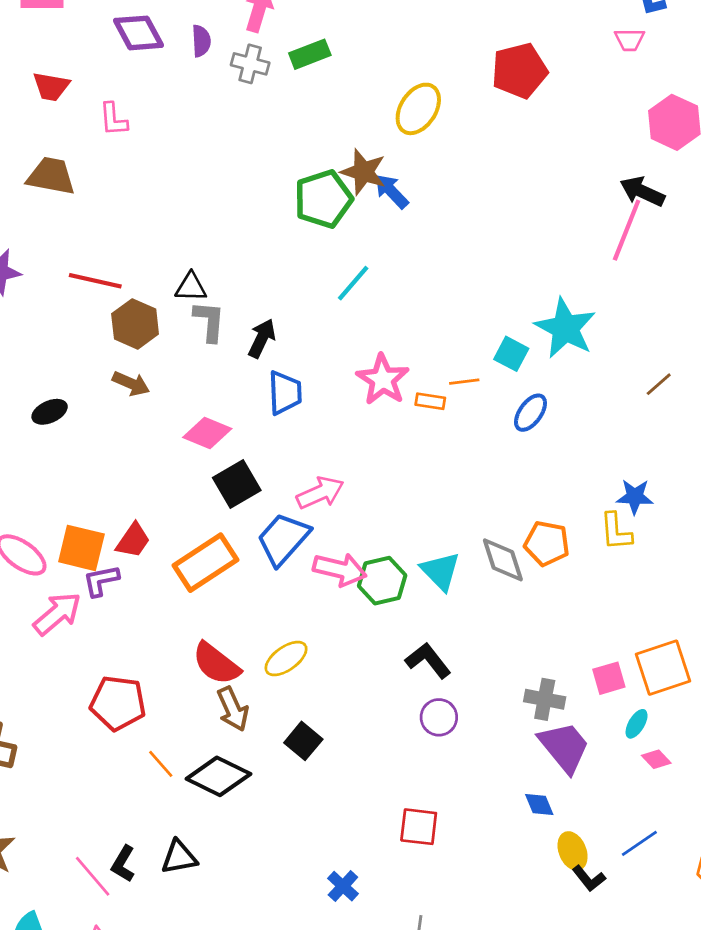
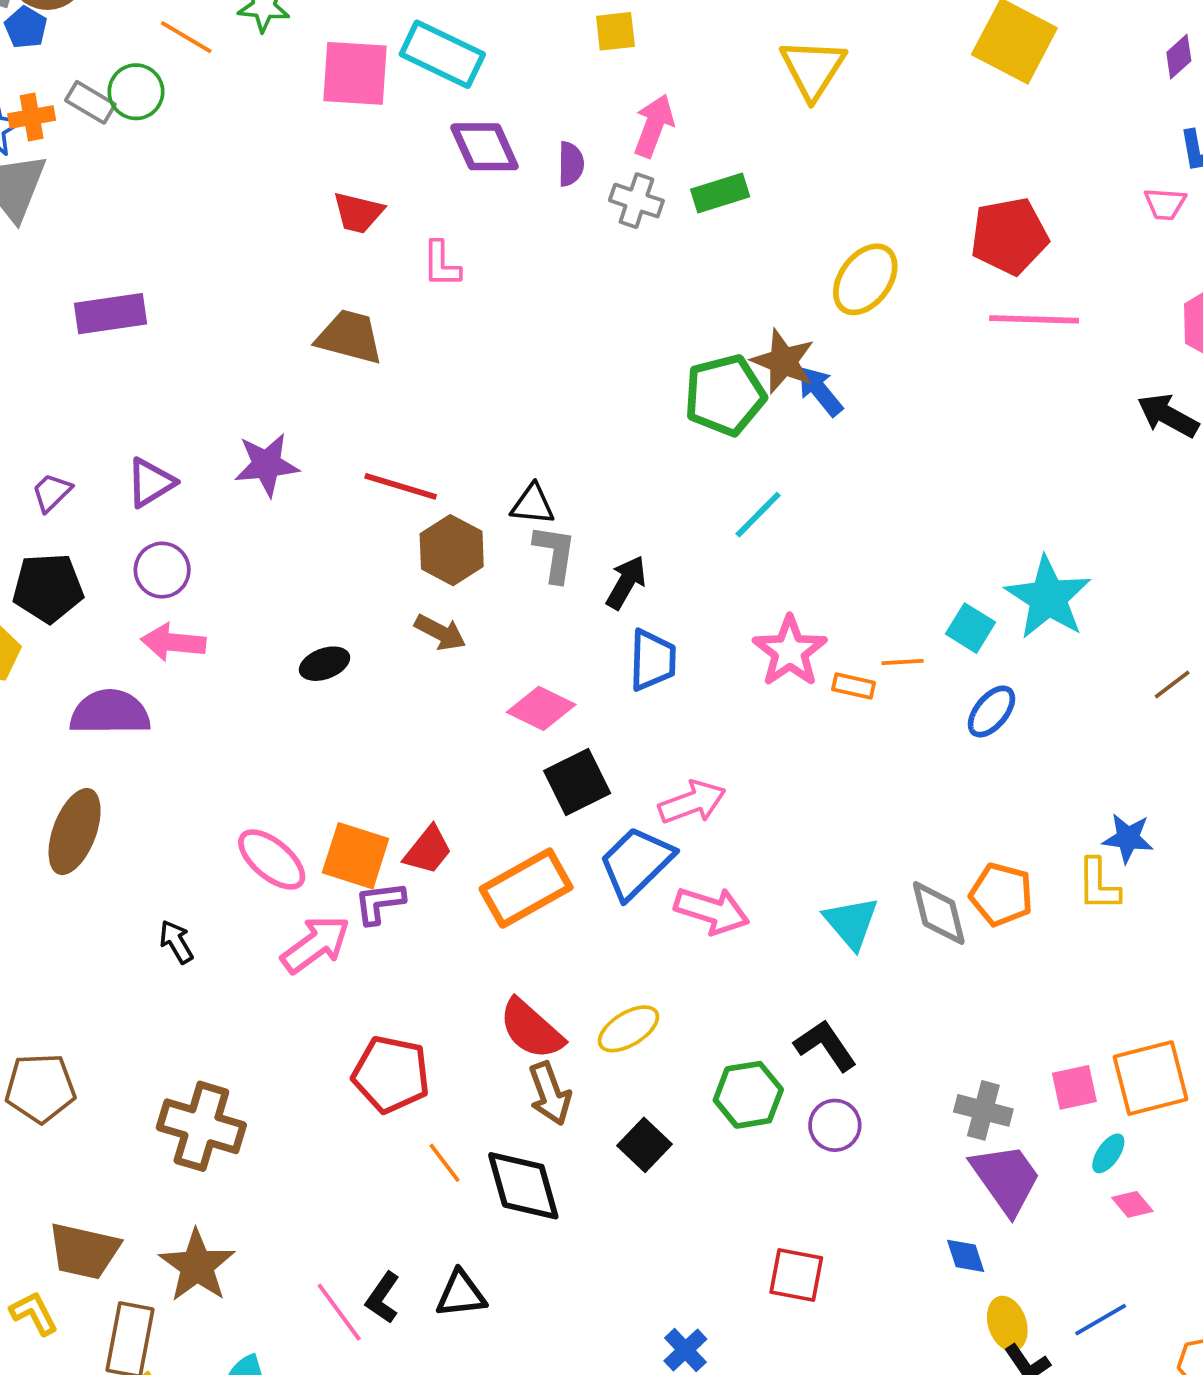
pink line: (627, 230) -> (1034, 319), moved, turned 66
green hexagon: (382, 581) -> (748, 1095), moved
black diamond: (218, 776) -> (523, 1186), turned 44

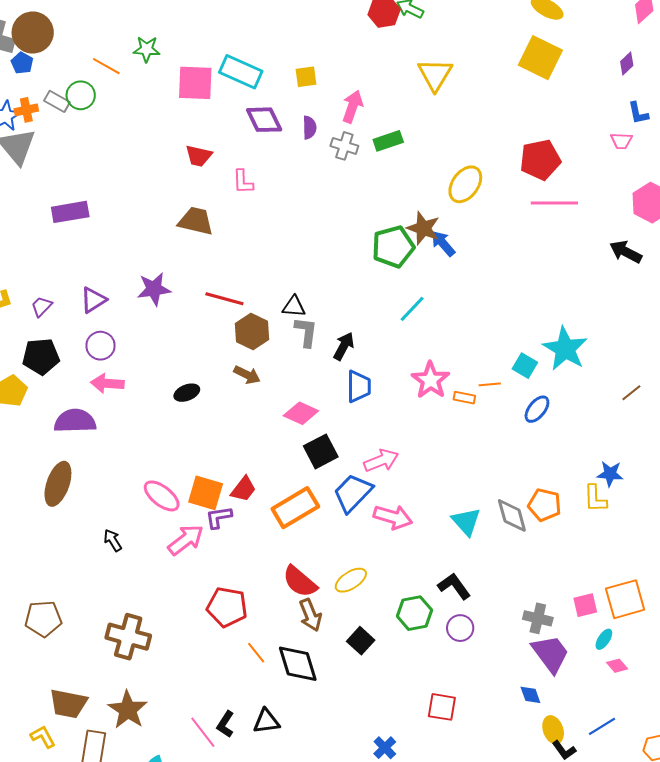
yellow square: (615, 31) -> (306, 77), moved

